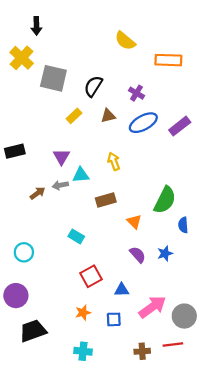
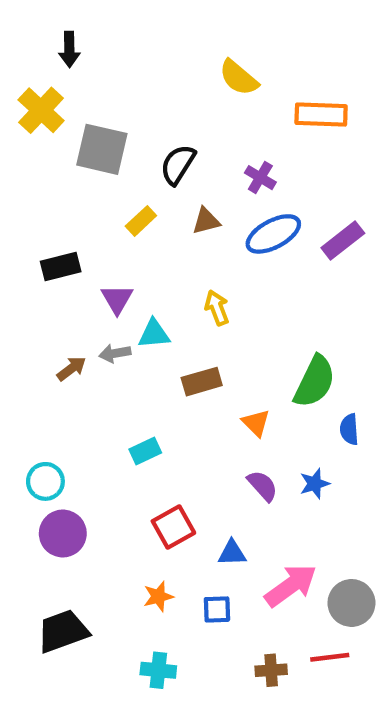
black rectangle: (15, 151) -> (61, 267), moved
cyan rectangle: (76, 236) -> (145, 451), turned -56
purple circle: (16, 296) -> (63, 534), moved

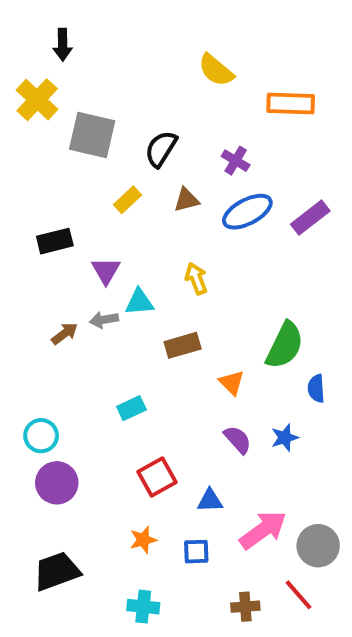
red line: (330, 657) -> (298, 595), turned 56

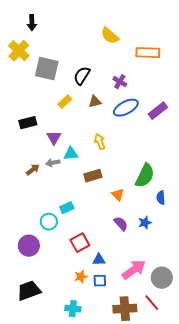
cyan circle: (41, 436) -> (49, 222), moved
blue triangle: (210, 500) -> (99, 260), moved
orange star: (143, 540) -> (81, 277), moved
brown cross: (245, 607) -> (125, 309), size x1.6

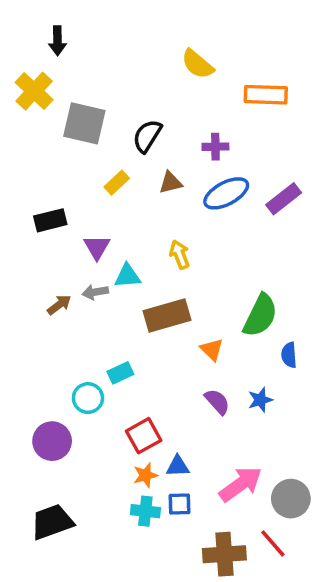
purple cross: (120, 82) -> (215, 147), turned -32
brown rectangle: (93, 176) -> (167, 315), size x1.4
orange star: (81, 277) -> (145, 475), moved
cyan cross: (73, 309) -> (145, 511), moved

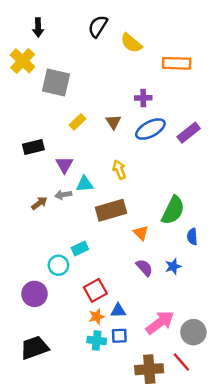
black semicircle: (147, 136) -> (98, 26), moved
brown triangle: (171, 183) -> (113, 122), turned -49

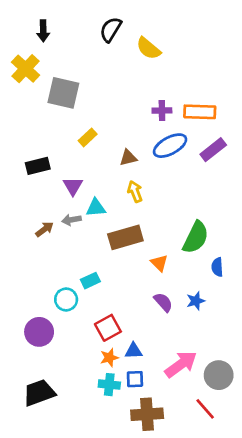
orange rectangle: (177, 63) -> (200, 112), moved
brown triangle: (113, 122) -> (128, 158), moved, turned 49
brown cross: (149, 369) -> (147, 414), moved

